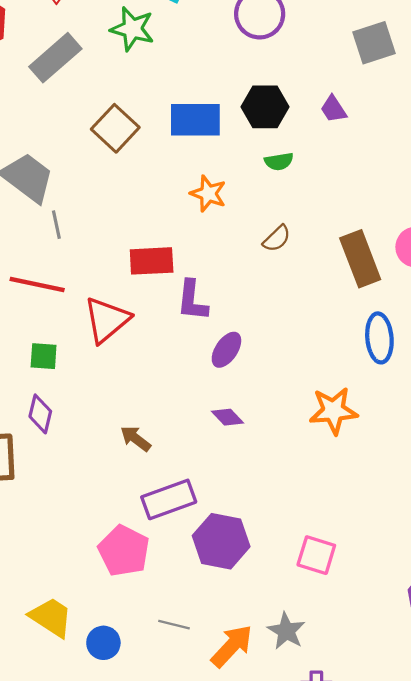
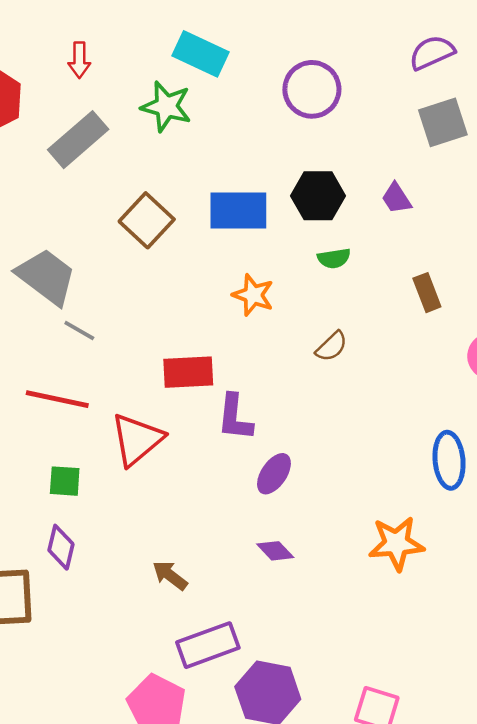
gray line: (56, 225) -> (79, 331), turned -48
brown rectangle: (360, 259) -> (427, 293), moved, size x0.6

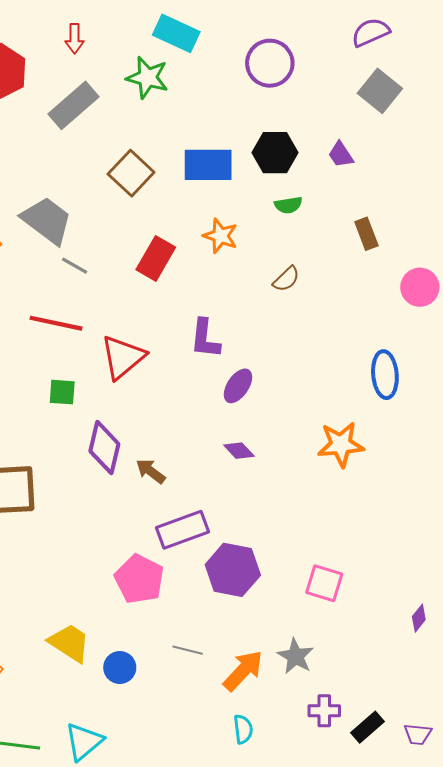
gray square: (443, 122) -> (380, 91), turned -33
red rectangle: (188, 372) -> (156, 258), moved, turned -57
purple diamond: (61, 547) -> (104, 448), moved, size x1.4

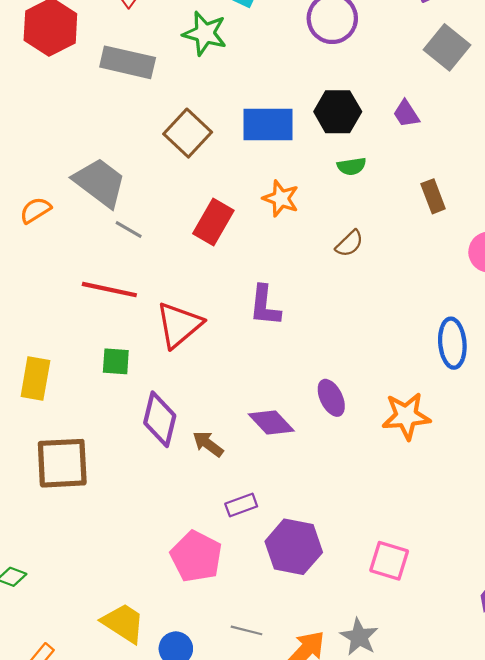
gray rectangle: (74, 105) -> (128, 62), turned 54
purple ellipse: (238, 386) -> (331, 398), moved, turned -60
purple diamond: (239, 451) -> (271, 422), moved, size x1.4
purple rectangle: (182, 530) -> (241, 505), size x0.6

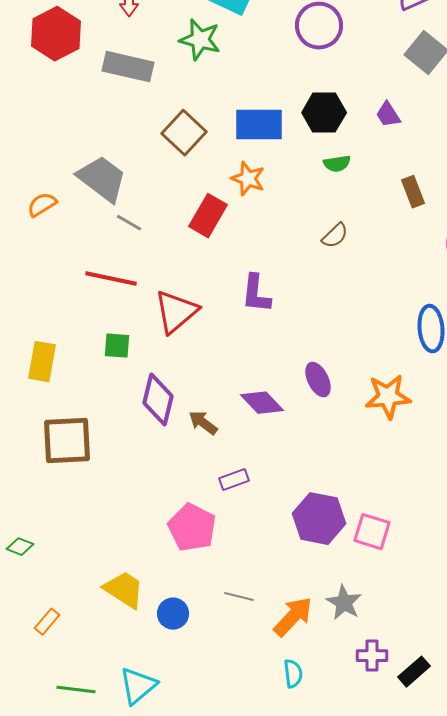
orange star: (281, 198) -> (248, 179), moved
purple hexagon: (294, 547) -> (319, 519), moved

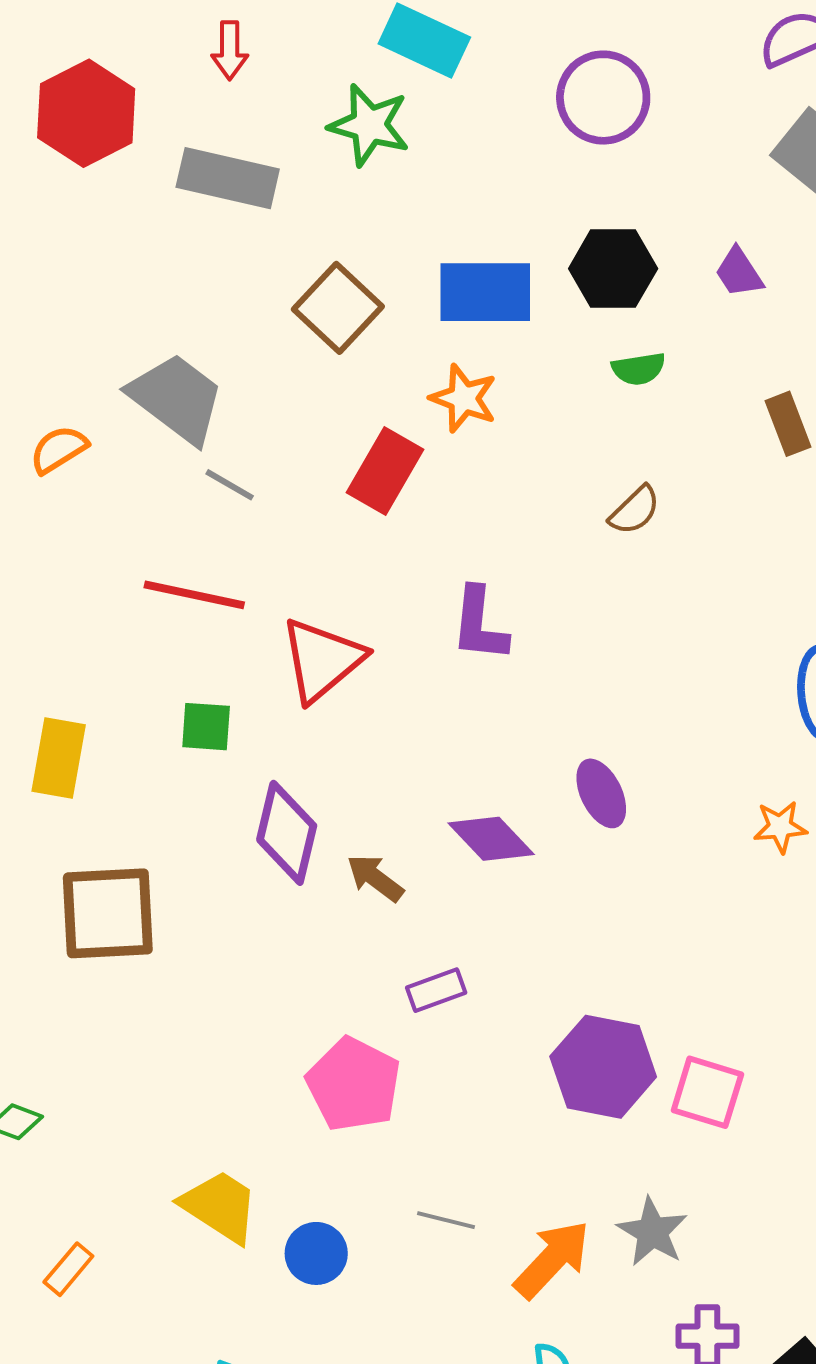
orange star: (388, 397) -> (780, 827), moved, size x0.6

